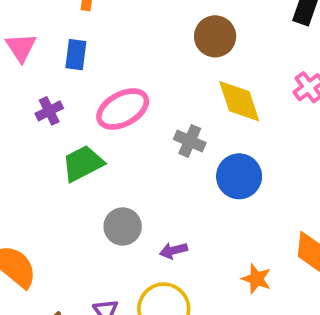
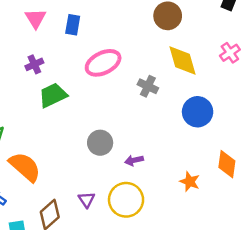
purple cross: (49, 111) -> (34, 64), moved
green trapezoid: (83, 163) -> (53, 95), moved
blue circle: (239, 176) -> (198, 112), moved

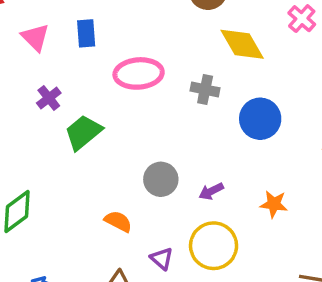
pink ellipse: (103, 63) -> (139, 73), turned 36
blue circle: (198, 112) -> (260, 119), moved
orange semicircle: (25, 167) -> (118, 221), moved, size x0.6
orange star: (190, 182) -> (274, 204), moved

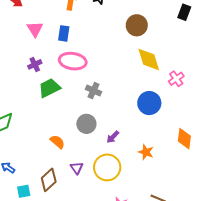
pink cross: (302, 19) -> (176, 79), moved
pink ellipse: (139, 73) -> (73, 61), moved
gray cross: (205, 89) -> (94, 91), moved
purple arrow: (211, 191) -> (113, 137), turned -32

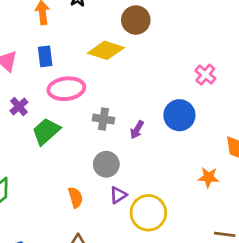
yellow diamond: (149, 59) -> (106, 50), moved, turned -40
purple arrow: (113, 137) -> (137, 130), moved
orange semicircle: (57, 142) -> (75, 197), turned 49
orange star: (146, 152) -> (208, 177), moved
purple triangle: (77, 168) -> (118, 195), moved, turned 48

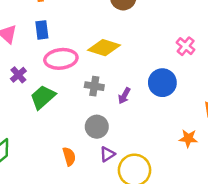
yellow diamond: (106, 50) -> (104, 48), moved

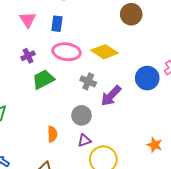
blue circle: (162, 83) -> (147, 78), moved
purple arrow: (124, 96) -> (111, 96), size x1.6

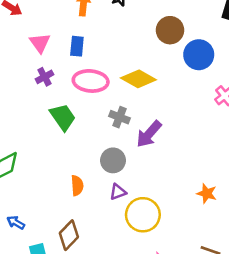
purple cross: (28, 56) -> (44, 77), moved
blue circle: (147, 78) -> (199, 55), moved
green trapezoid: (43, 79) -> (63, 117), turned 85

